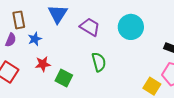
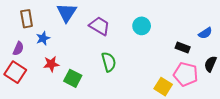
cyan circle: (131, 27) -> (142, 26), size x0.7
purple semicircle: (11, 40) -> (18, 49), moved

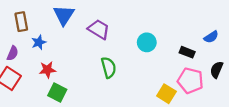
cyan circle: (142, 26) -> (147, 42), moved
green square: (73, 78) -> (57, 93), moved

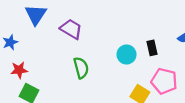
cyan circle: (147, 42) -> (127, 55), moved
black rectangle: (187, 52) -> (152, 48), moved, turned 56

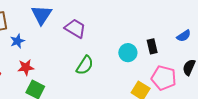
green semicircle: (81, 68) -> (85, 65), turned 48

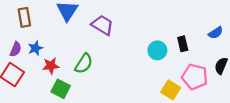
blue star: (17, 41) -> (35, 48), moved
green semicircle: (85, 65) -> (84, 64), moved

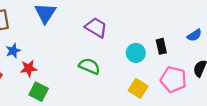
purple trapezoid: (102, 25) -> (96, 28), moved
green semicircle: (84, 64) -> (89, 66), moved, turned -100
yellow square: (171, 90) -> (138, 88), moved

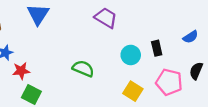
purple trapezoid: (96, 28) -> (106, 18), moved

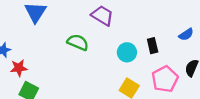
green semicircle: (83, 69) -> (78, 42), moved
pink pentagon: (169, 82) -> (165, 79), turned 30

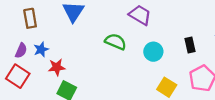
cyan circle: (127, 52) -> (153, 52), moved

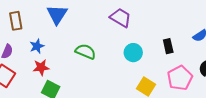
green semicircle: (116, 42) -> (86, 52), moved
blue star: (41, 49) -> (37, 46), moved

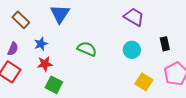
purple trapezoid: (121, 18) -> (134, 17), moved
brown rectangle: (16, 21) -> (21, 20), turned -36

